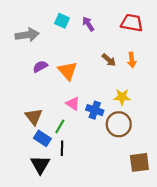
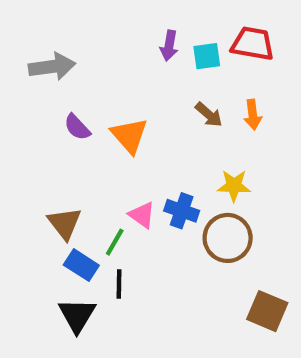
cyan square: (62, 21) -> (207, 56), moved, turned -32
purple arrow: (88, 24) -> (169, 46), turned -136
purple semicircle: (40, 66) -> (77, 127), turned -104
pink triangle: (73, 104) -> (142, 215), moved
brown square: (139, 162) -> (267, 311), turned 30

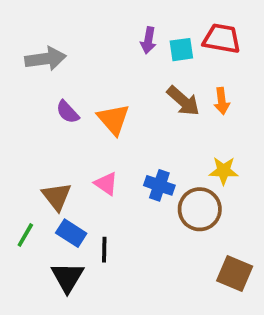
brown arrow: (209, 115) -> (183, 101), size x1.4
yellow star: (234, 186) -> (224, 171), moved
pink triangle: (142, 215) -> (106, 184), moved
green line: (115, 242) -> (25, 235), moved

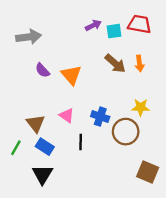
purple arrow: (148, 40) -> (93, 25), turned -126
black line: (104, 250) -> (81, 142), moved

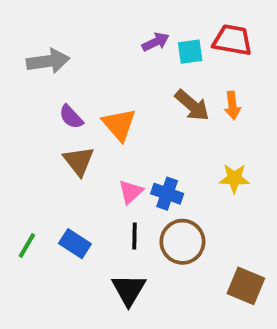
pink triangle: (67, 115) -> (131, 192), moved, turned 42
brown triangle: (36, 123) -> (79, 161), moved
brown circle: (126, 132) -> (182, 242), moved
black triangle: (42, 174) -> (129, 290), moved

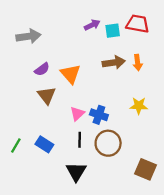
brown arrow: (192, 105) -> (114, 62), turned -50
purple semicircle: (71, 117) -> (42, 69), turned -84

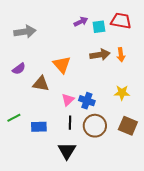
purple semicircle: (42, 69) -> (19, 69), moved
brown triangle: (47, 95) -> (41, 84), turned -42
blue rectangle: (44, 144) -> (39, 127), turned -35
green line: (16, 145) -> (14, 118), moved, turned 32
brown square: (146, 169) -> (128, 126), moved

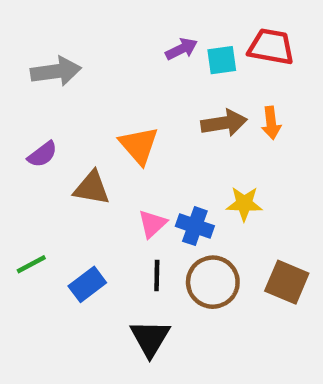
yellow star: (122, 93) -> (244, 204), moved
blue rectangle: (39, 127) -> (87, 284), turned -35

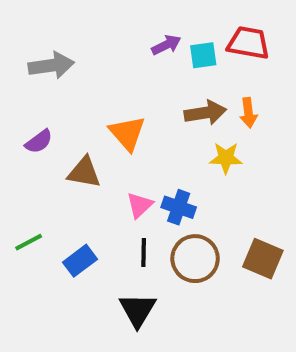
yellow star: (244, 204) -> (226, 158), moved

